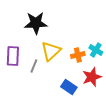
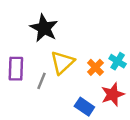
black star: (36, 23) -> (44, 28), turned 30
orange cross: (78, 55) -> (95, 67), turned -32

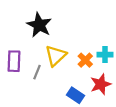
cyan cross: (118, 61) -> (105, 55), turned -32

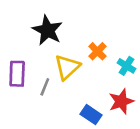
cyan cross: (105, 55) -> (126, 66), turned 32
orange cross: (85, 60) -> (97, 51), moved

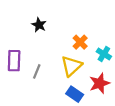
black star: (47, 30) -> (39, 25), size x0.6
yellow triangle: (67, 67) -> (71, 66), moved

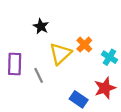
yellow triangle: (71, 66) -> (60, 54), moved
gray line: (37, 71) -> (39, 75), turned -48

